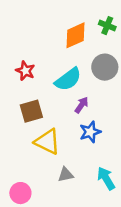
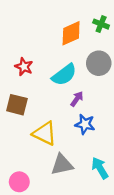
brown square: (31, 111) -> (17, 105), moved, turned 30
blue star: (90, 132) -> (85, 124), turned 30
gray triangle: (66, 175) -> (62, 165), size x1.5

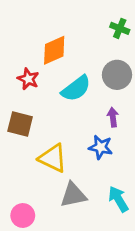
orange diamond: (71, 33) -> (54, 50), moved
purple arrow: (77, 99) -> (113, 117), moved, turned -42

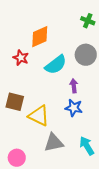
purple arrow: (113, 117) -> (74, 86), moved
brown square: (20, 124) -> (15, 102), moved

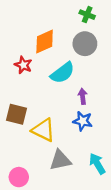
green cross: (88, 21) -> (87, 15), moved
gray circle: (86, 55) -> (85, 44), moved

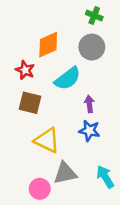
brown square: (17, 114) -> (30, 103), moved
pink circle: (19, 177) -> (40, 189), moved

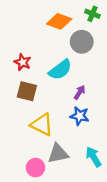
green cross: (94, 16) -> (92, 14), moved
orange diamond: (48, 45) -> (59, 21), moved, turned 45
purple arrow: (89, 104) -> (80, 92), turned 40

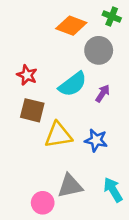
purple arrow: (80, 92) -> (103, 93), moved
yellow triangle: (42, 125) -> (58, 135), moved, turned -35

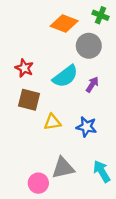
yellow triangle: (58, 135) -> (52, 122), size x0.7

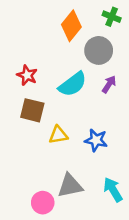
orange diamond: (64, 23) -> (71, 26), turned -72
purple arrow: (92, 85) -> (109, 84), moved

